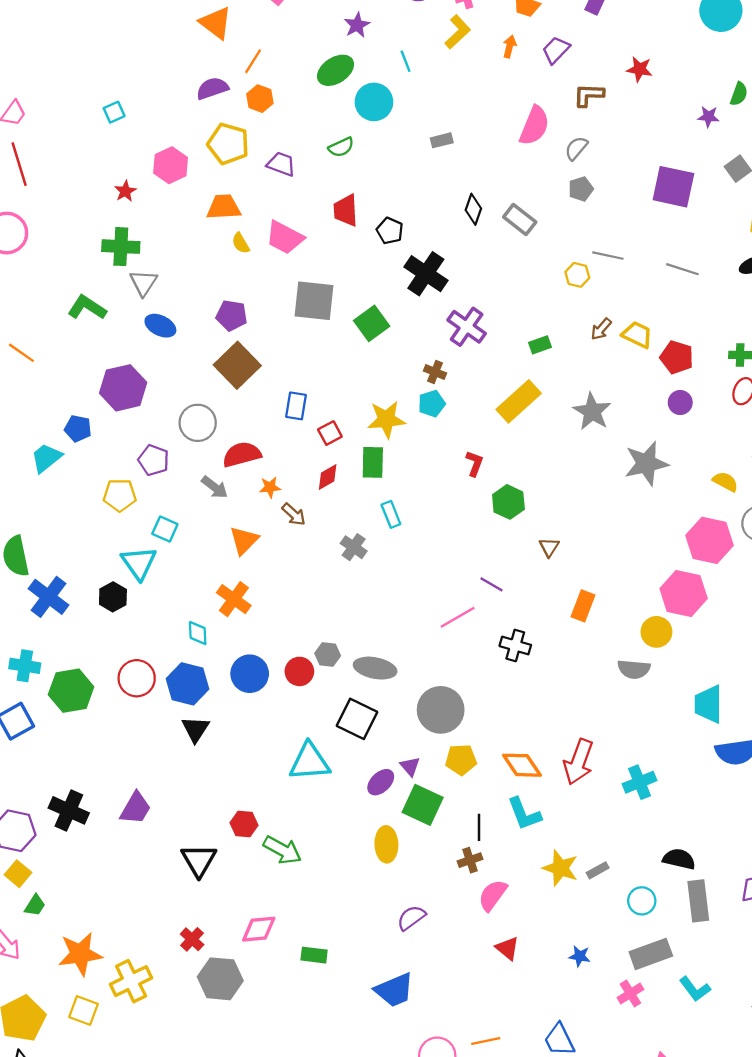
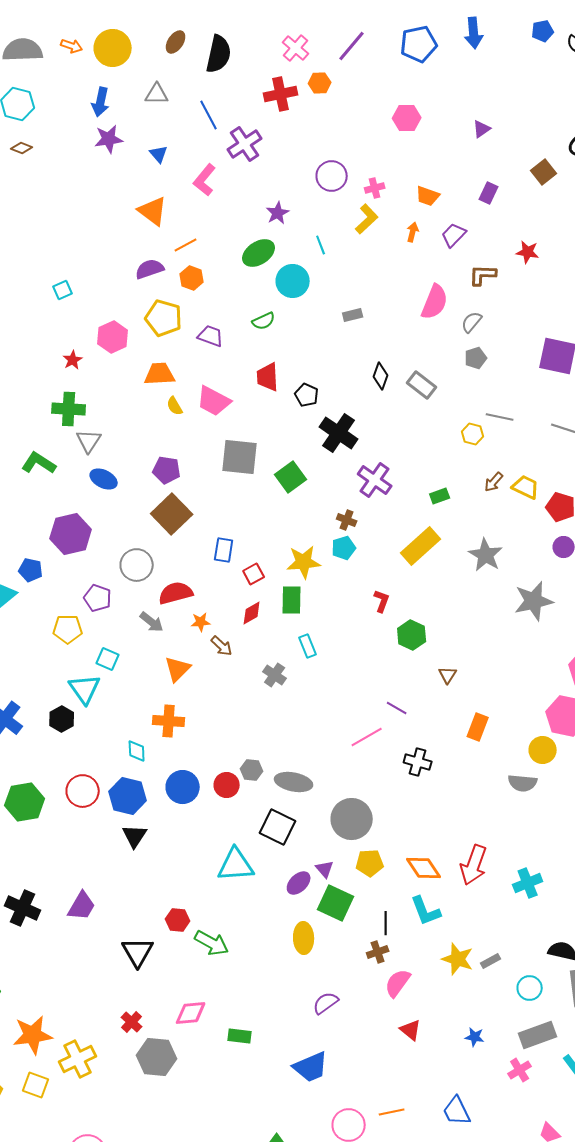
orange line: (253, 61) -> (186, 245), turned 30
orange cross: (234, 599) -> (169, 721), turned -32

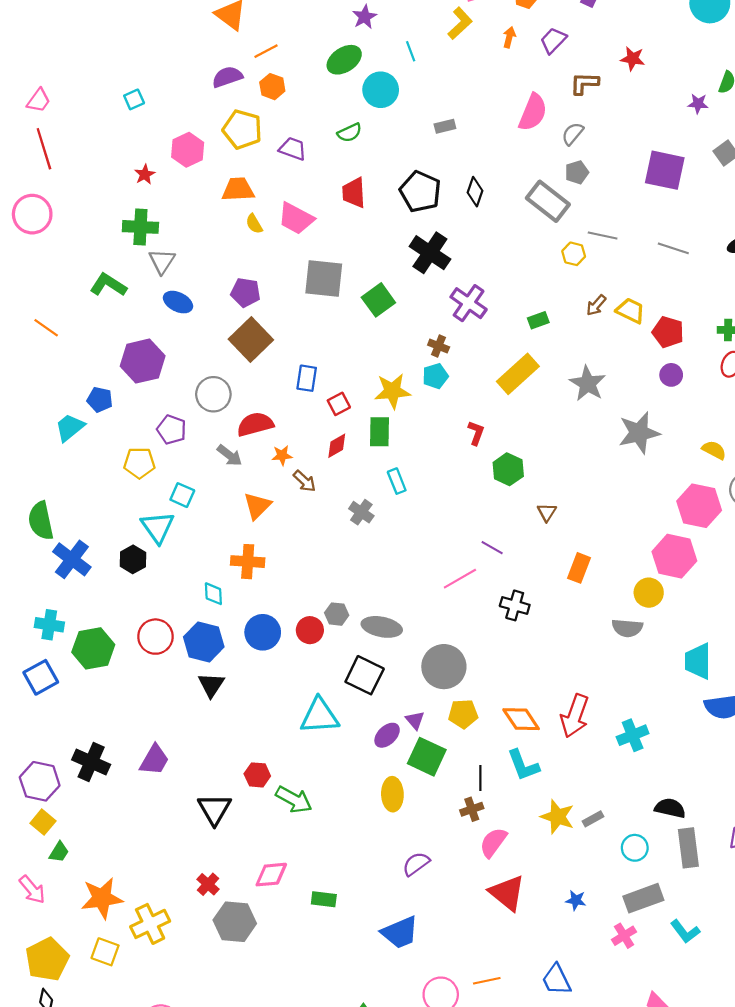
gray rectangle: (422, 385) -> (548, 201), moved, size x1.4
black pentagon: (307, 395) -> (420, 192), moved, size x1.6
red triangle: (411, 1030) -> (507, 893), size x1.6

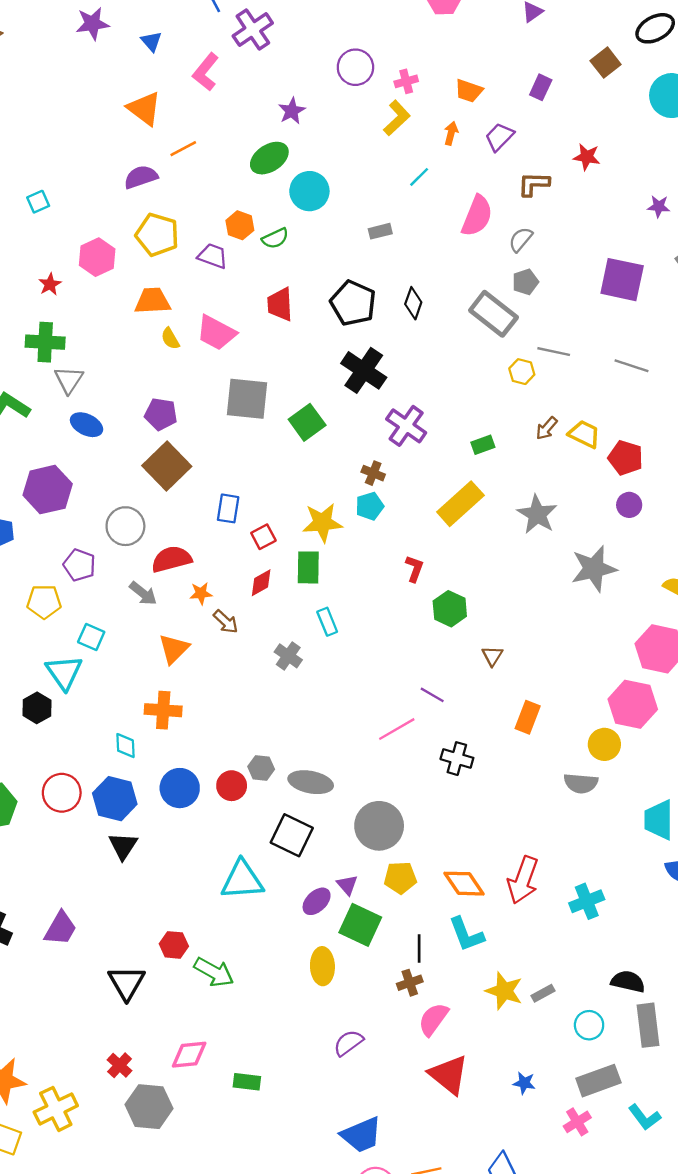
cyan line: (411, 51) -> (419, 177), moved, turned 66
orange hexagon: (272, 87) -> (240, 225), moved
blue trapezoid: (400, 932) -> (361, 1135), moved

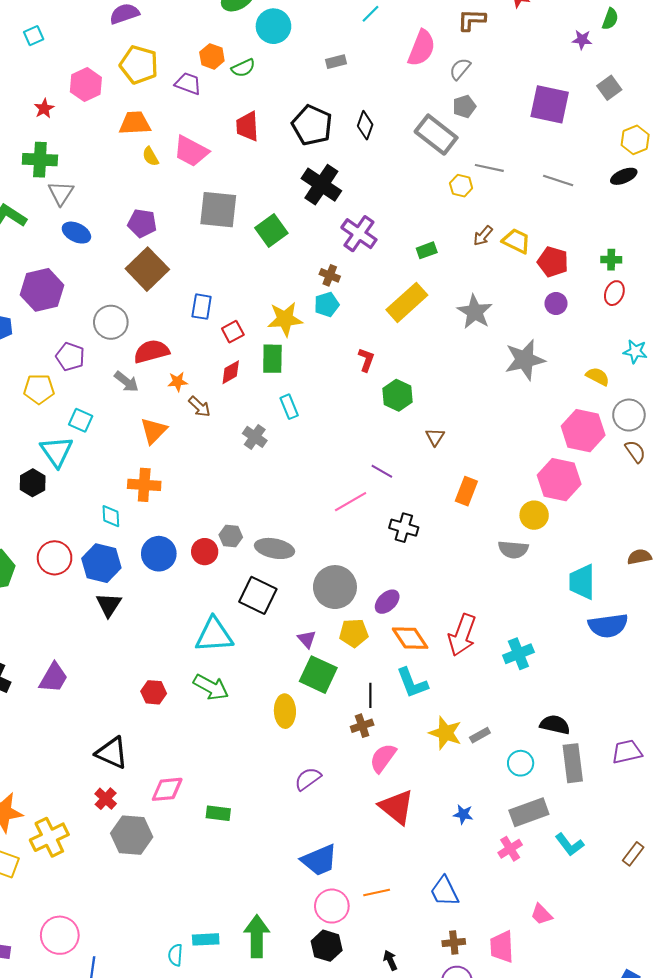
purple ellipse: (317, 901) -> (387, 602), moved
green arrow: (214, 972) -> (211, 687), moved
black triangle: (127, 983) -> (112, 753), moved, turned -36

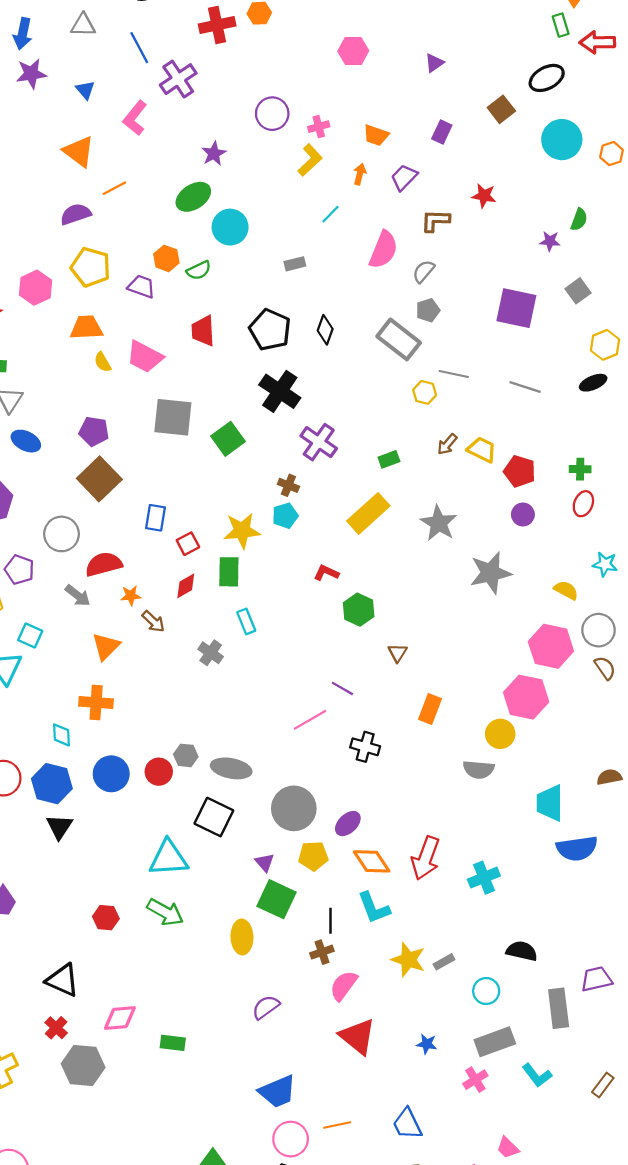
red L-shape: (366, 360) -> (326, 573), turned -85
gray rectangle: (573, 763) -> (559, 1008), moved

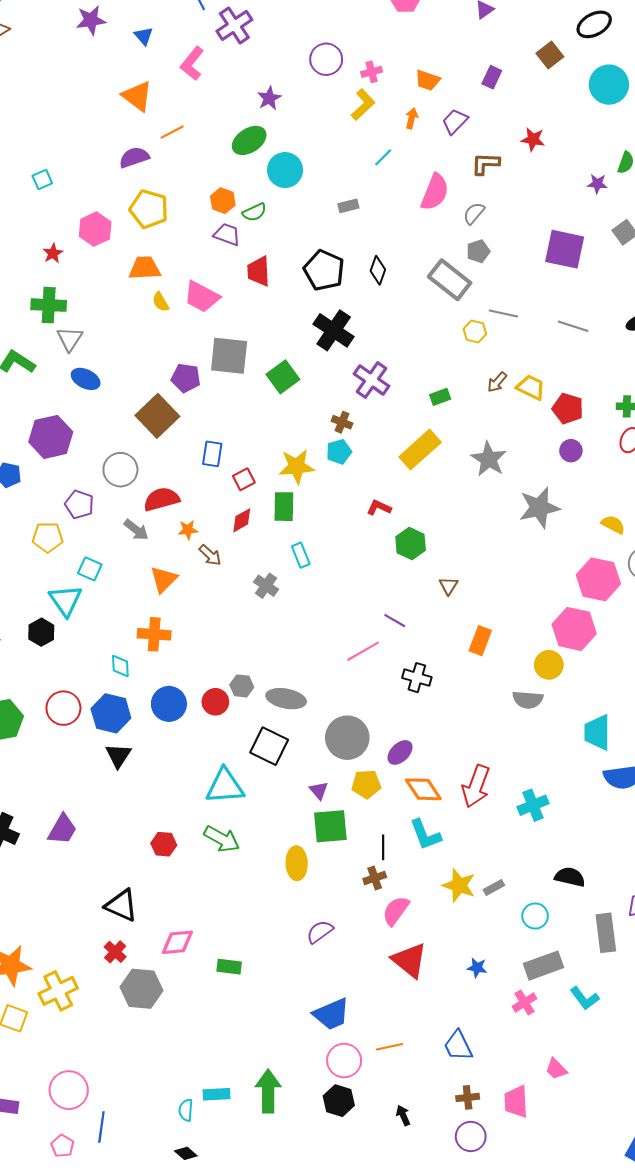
purple trapezoid: (141, 287) -> (227, 234), moved
purple pentagon: (94, 431) -> (186, 378), moved
green square: (277, 899) -> (330, 826), turned -30

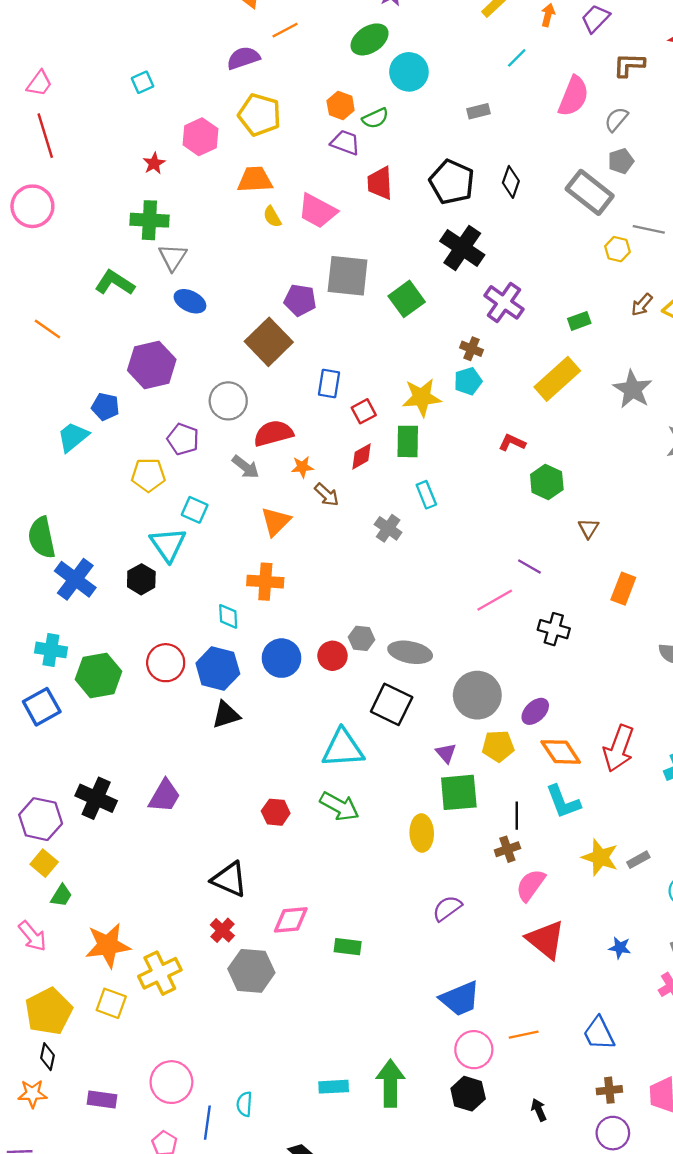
black triangle: (118, 756) -> (226, 715), turned 40
cyan semicircle: (186, 1110) -> (244, 1104), moved

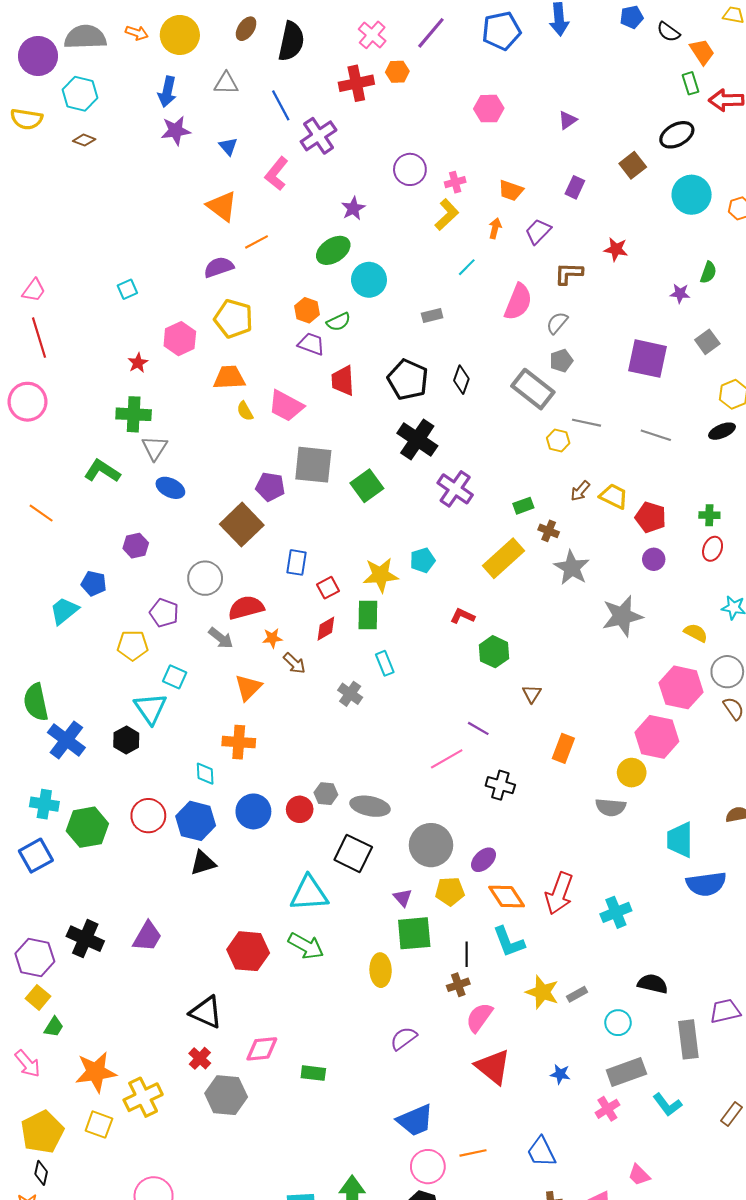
brown cross: (472, 349) -> (549, 531), moved
purple hexagon: (152, 365) -> (136, 546), size x0.6
red hexagon: (276, 812) -> (248, 951), size x1.6

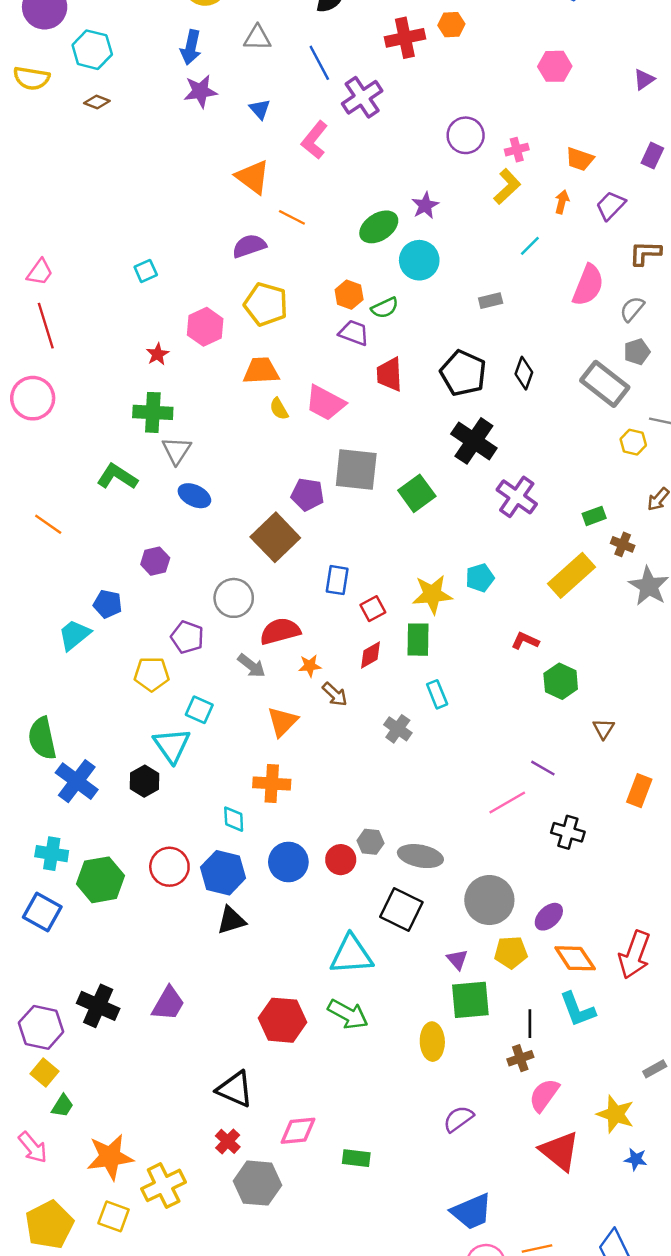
purple star: (353, 208) -> (425, 205), moved
orange line: (257, 242) -> (292, 217), turned 55
blue square: (36, 856) -> (42, 912), turned -32
yellow star: (542, 992) -> (615, 1114), moved

